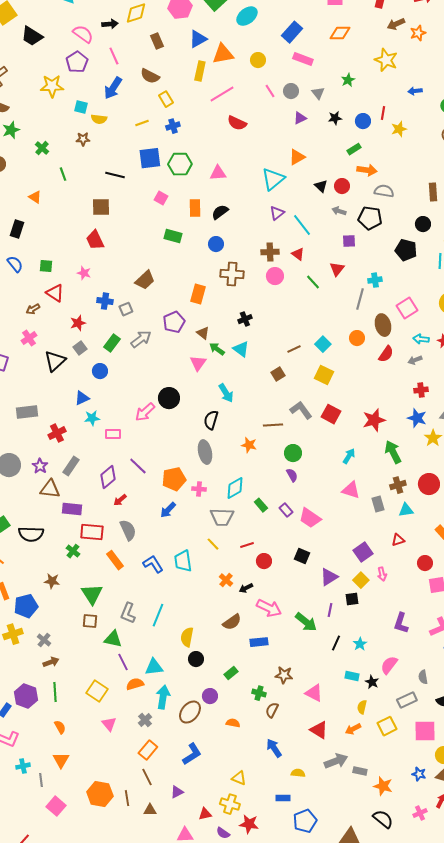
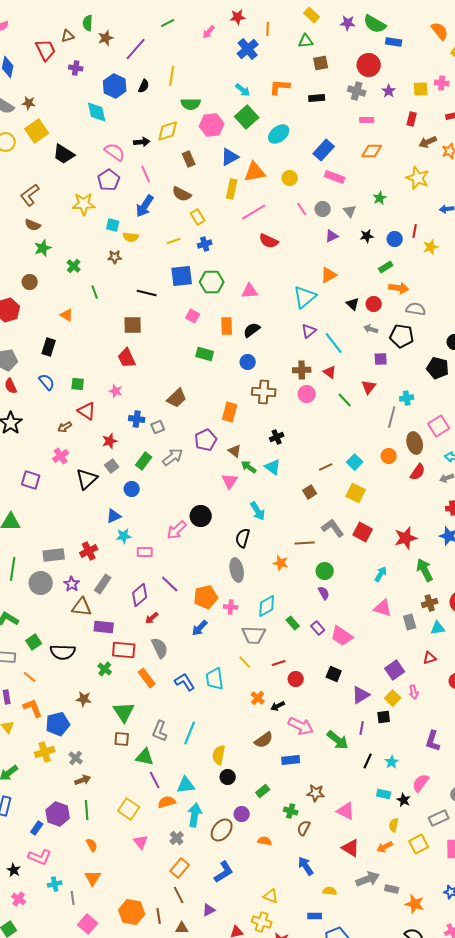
gray rectangle: (27, 412) -> (54, 555), moved

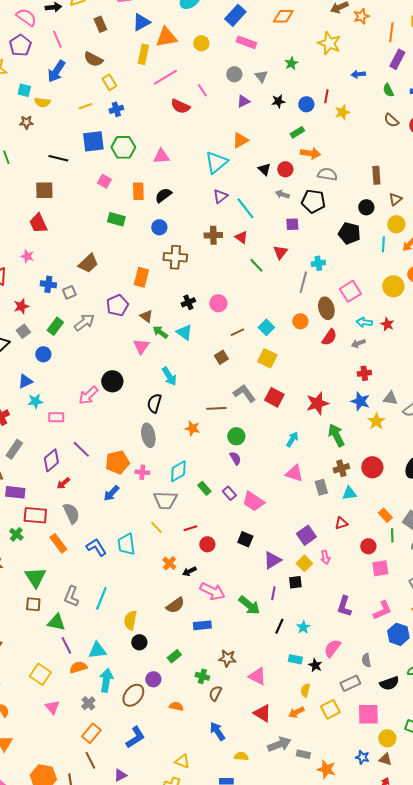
pink line: (302, 209) -> (202, 90), moved
pink circle: (307, 394) -> (218, 303), moved

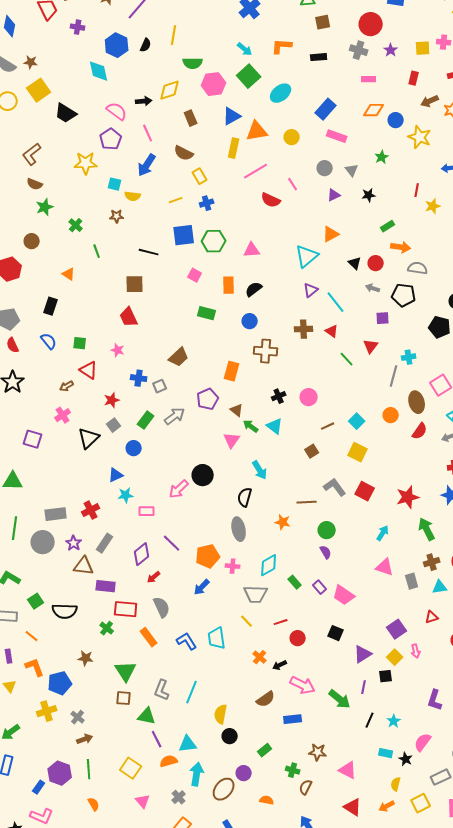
blue circle: (306, 104) -> (396, 120), moved

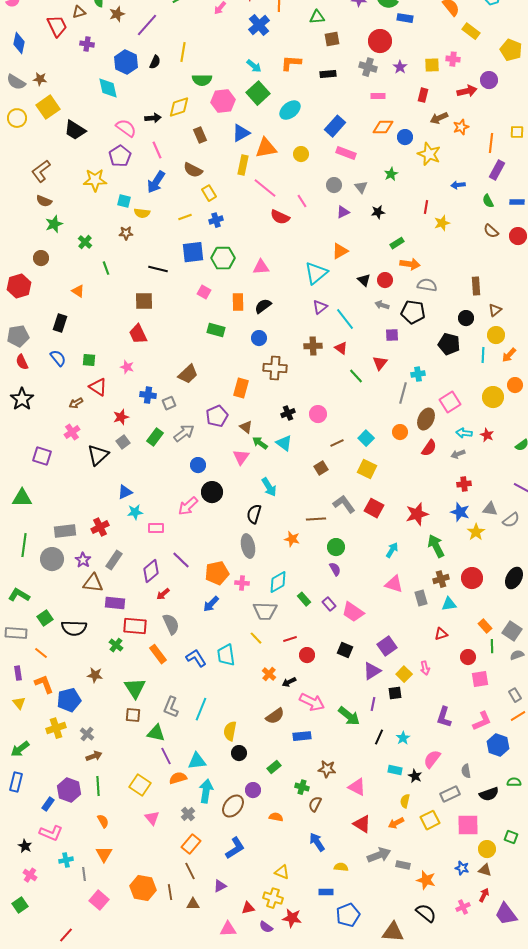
pink line: (256, 171) -> (265, 188), turned 70
brown ellipse: (417, 402) -> (426, 419), turned 40
blue circle: (134, 448) -> (198, 465), moved
purple square: (397, 629) -> (387, 646), moved

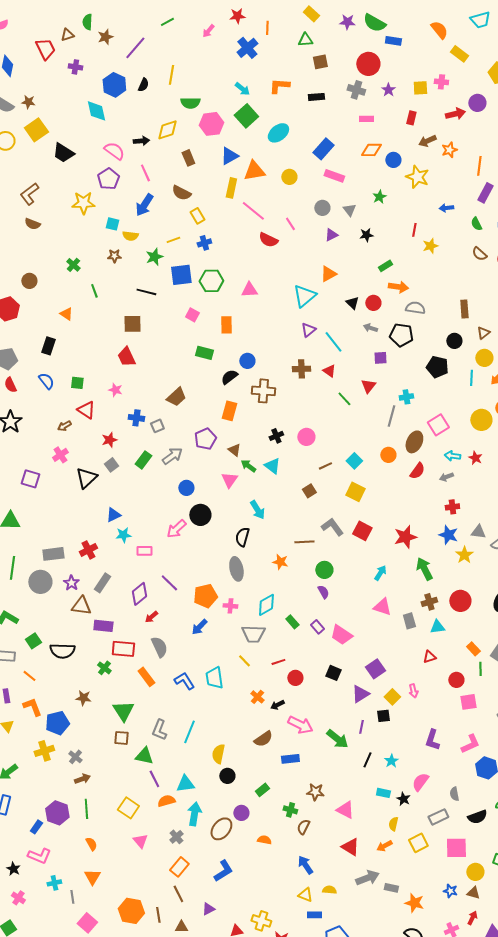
green star: (54, 224) -> (154, 257), moved
black semicircle: (263, 306) -> (229, 377), moved
yellow triangle: (282, 872) -> (305, 895), moved

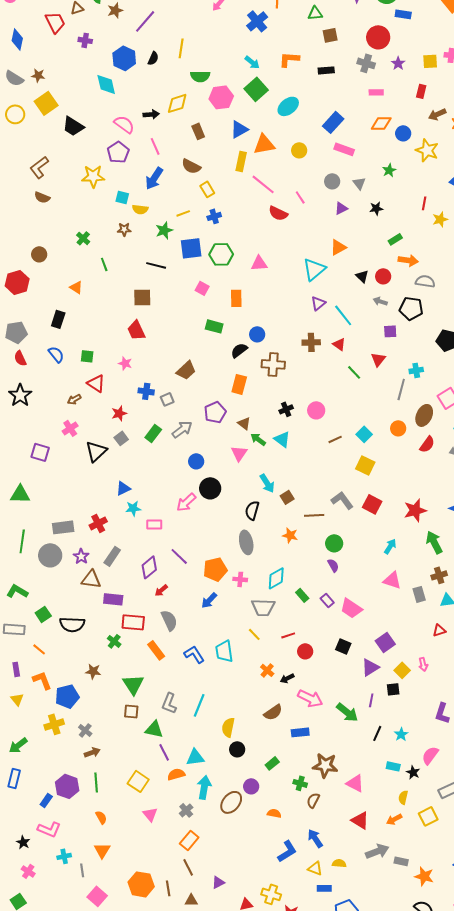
brown square: (309, 491) -> (287, 497), moved
brown star: (315, 792) -> (325, 765), size x1.4
blue L-shape: (223, 871) -> (287, 851), moved

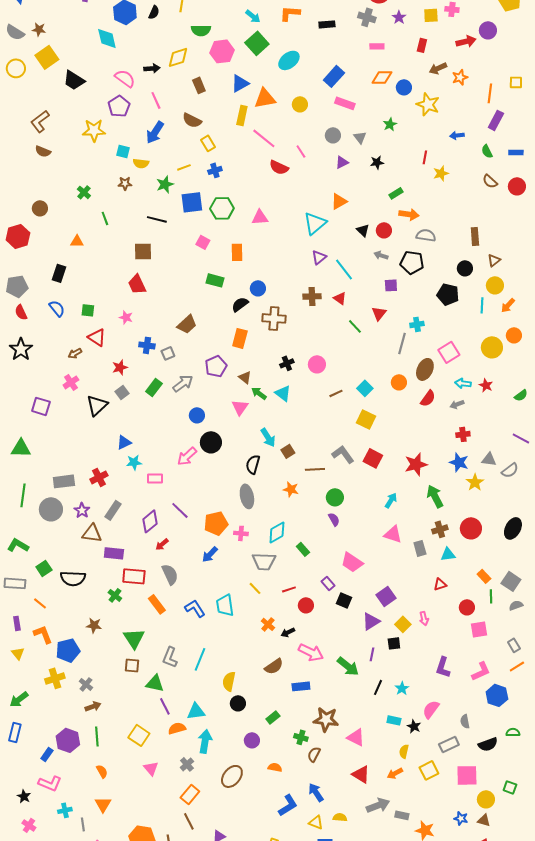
orange triangle: (76, 287) -> (77, 241), turned -32
purple rectangle: (327, 600) -> (328, 583), moved
brown ellipse: (231, 802) -> (232, 776), moved

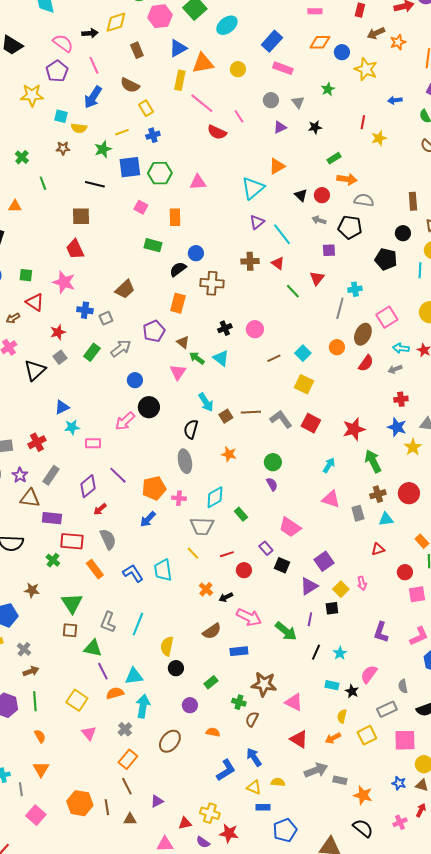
pink star: (126, 317) -> (64, 282), size x1.6
brown line: (315, 469) -> (251, 412), moved

